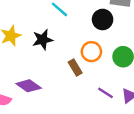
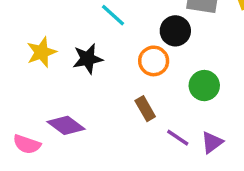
orange circle: (91, 52) -> (154, 61), moved
brown rectangle: (75, 68) -> (145, 109), moved

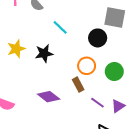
orange circle: (154, 61) -> (87, 66), moved
purple diamond: (66, 125) -> (49, 97), moved

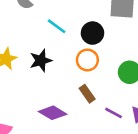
black circle: (98, 38) -> (92, 33), moved
orange circle: (87, 66) -> (87, 60), moved

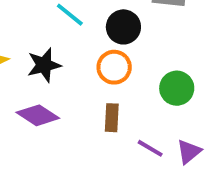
brown rectangle: (87, 94) -> (112, 118), turned 36
purple diamond: (53, 113) -> (38, 115), moved

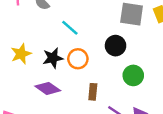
black circle: (123, 27) -> (116, 46), moved
orange circle: (114, 67) -> (78, 59), moved

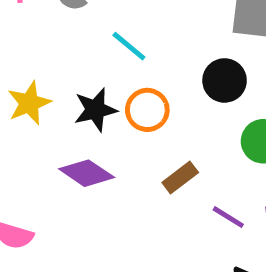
brown rectangle: (93, 92) -> (180, 178), turned 49

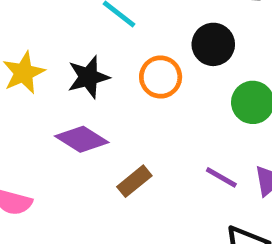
orange circle: (147, 110) -> (161, 77), moved
brown rectangle: (180, 178) -> (134, 181), moved

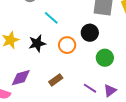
purple diamond: (82, 139) -> (21, 78), moved, turned -50
brown rectangle: (134, 181) -> (56, 80), moved

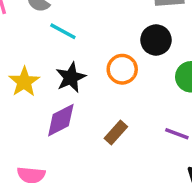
cyan line: (51, 18) -> (63, 31), moved
purple diamond: (21, 78) -> (61, 120), moved

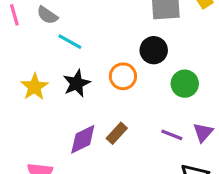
purple diamond: (61, 120) -> (83, 139), moved

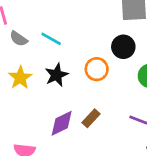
gray semicircle: (47, 15) -> (19, 39), moved

